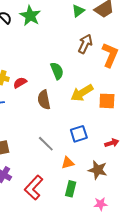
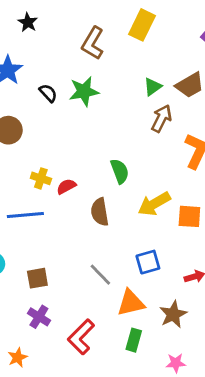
green star: (30, 16) -> (84, 91), turned 30
brown arrow: (85, 44) -> (161, 118), moved
orange triangle: (68, 163) -> (131, 303), size x1.5
brown star: (98, 170) -> (173, 314), turned 30

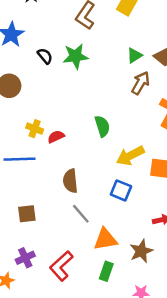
brown semicircle: (100, 212) -> (70, 181), moved
blue square: (148, 262) -> (121, 190), moved, turned 35
purple cross: (39, 317) -> (25, 258), moved, turned 30

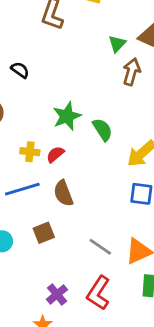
green star: (76, 56) -> (67, 116), moved
brown semicircle: (70, 181) -> (63, 193), moved
brown square: (27, 214) -> (44, 233), moved
gray line: (81, 214) -> (100, 247), moved

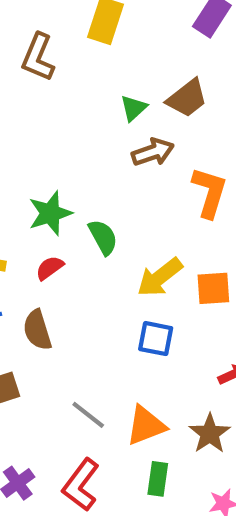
brown arrow: (132, 72) -> (153, 152), turned 52
red semicircle: (55, 154) -> (50, 268), moved

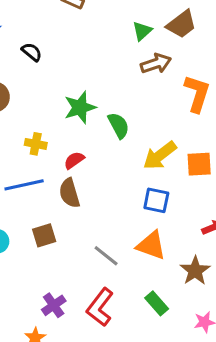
red semicircle: (50, 268) -> (74, 160), moved
orange triangle: (146, 426) -> (151, 245), moved, turned 40
green rectangle: (158, 479) -> (157, 303), turned -50

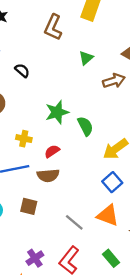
green triangle: (142, 31) -> (86, 58), moved
brown semicircle: (69, 193) -> (48, 175), turned -80
blue square: (156, 200) -> (112, 182), turned 36
brown square: (44, 235) -> (29, 206), turned 30

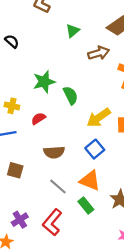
brown semicircle: (48, 175) -> (54, 152), moved
green rectangle: (111, 258) -> (86, 206), moved

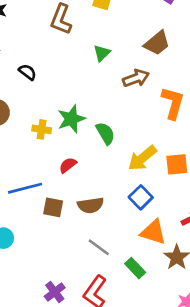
yellow cross: (12, 106) -> (42, 129), moved
brown square: (15, 170) -> (53, 207), moved
orange triangle: (90, 181) -> (153, 232), moved

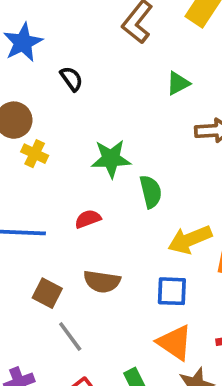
yellow cross: (42, 129) -> (35, 154), moved
blue square: (141, 197) -> (172, 291), turned 30
brown square: (53, 207) -> (47, 293), moved
gray line: (99, 247) -> (70, 336), moved

